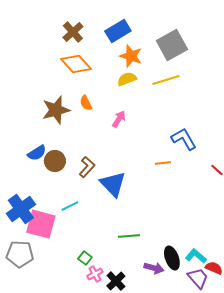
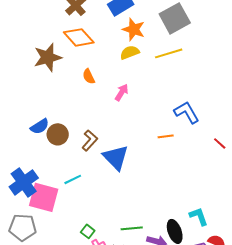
brown star: (56, 110) -> (48, 57), moved
green line: (129, 236) -> (132, 228), moved
cyan L-shape: (196, 256) -> (199, 216), moved, turned 30

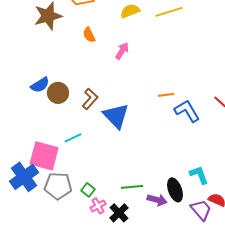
blue L-shape: (187, 112) -> (187, 111), moved
blue cross: (24, 182) -> (24, 177), moved
gray pentagon: (23, 227) -> (58, 186), moved

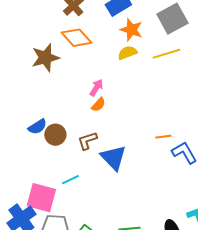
orange semicircle: (89, 35) -> (98, 105), moved, turned -112
pink arrow: (122, 51) -> (96, 88), moved
brown L-shape: (90, 99) -> (87, 141), turned -150

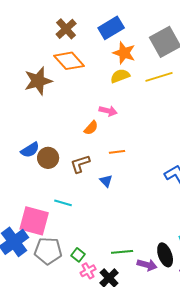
pink arrow: (96, 88) -> (108, 111), moved, turned 72
orange line: (163, 137) -> (117, 152), moved
blue triangle: (113, 158) -> (106, 181), size x0.5
cyan line: (70, 180) -> (63, 203), turned 42

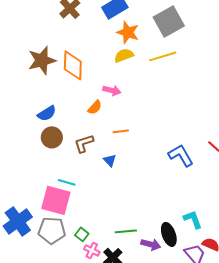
orange diamond: (69, 61) -> (73, 65), moved, turned 44
blue semicircle: (30, 150) -> (47, 113), moved
pink square: (34, 221) -> (56, 200), moved
pink cross: (88, 271) -> (92, 250), turned -35

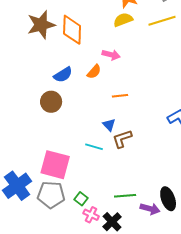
blue semicircle: (47, 113) -> (63, 75), moved
brown L-shape: (84, 143) -> (122, 139), moved
cyan line: (67, 182) -> (94, 147), moved

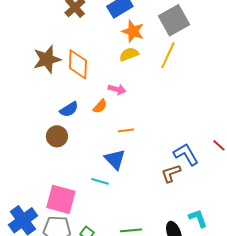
yellow line: (162, 21) -> (168, 55), turned -48
blue triangle: (109, 125) -> (115, 159), size x1.6
brown L-shape: (122, 139) -> (171, 173), moved

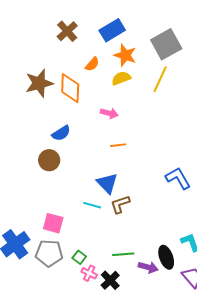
orange semicircle: (100, 106) -> (92, 64), moved
orange line: (126, 130) -> (118, 145), moved
brown L-shape: (171, 173) -> (120, 204), moved
pink square: (61, 199) -> (53, 223), size x0.7

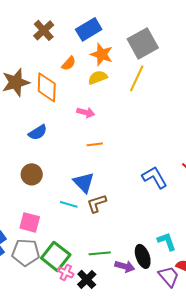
brown circle: (49, 160) -> (32, 174), moved
green square: (79, 257) -> (56, 256), size x2.0

